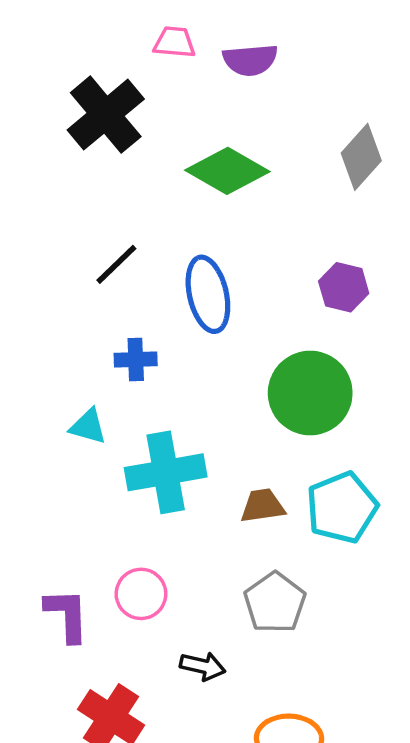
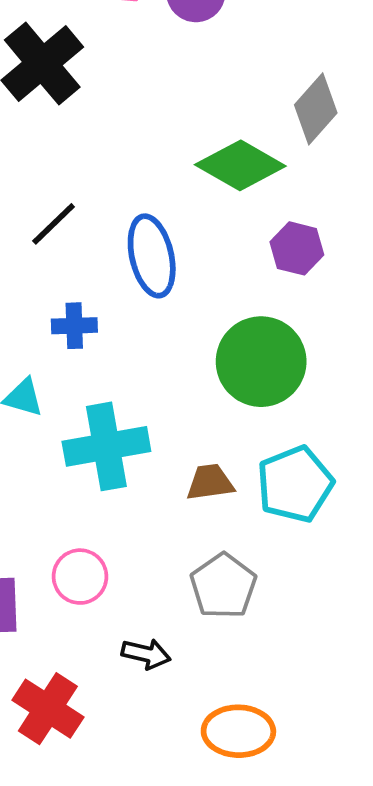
green diamond: (227, 171) -> (240, 165), moved

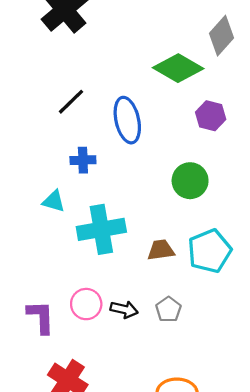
green circle: (261, 362) -> (190, 181), size x0.7
gray pentagon: (223, 586) -> (168, 309), size x0.7
black arrow: (146, 654) -> (124, 309), moved

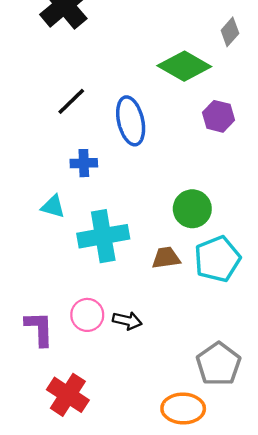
gray diamond: (221, 36) -> (230, 32), size x0.7
green circle: (190, 181) -> (192, 209), moved
gray pentagon: (168, 309) -> (219, 364), moved, size x1.6

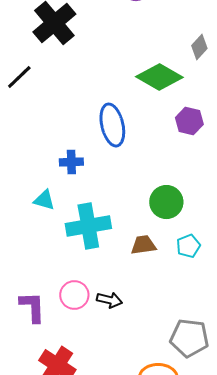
black line: (71, 101) -> (19, 77), moved
cyan pentagon: (217, 259) -> (188, 246), size x0.6
gray pentagon: (219, 364) -> (189, 338), turned -30

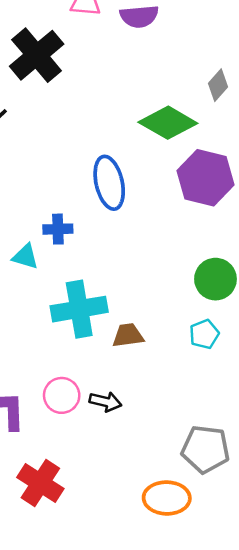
purple hexagon: (189, 121) -> (205, 178), size x1.6
cyan triangle: (44, 200) -> (25, 257), moved
green circle: (166, 202) -> (215, 279), moved
brown trapezoid: (143, 245) -> (128, 335), moved

